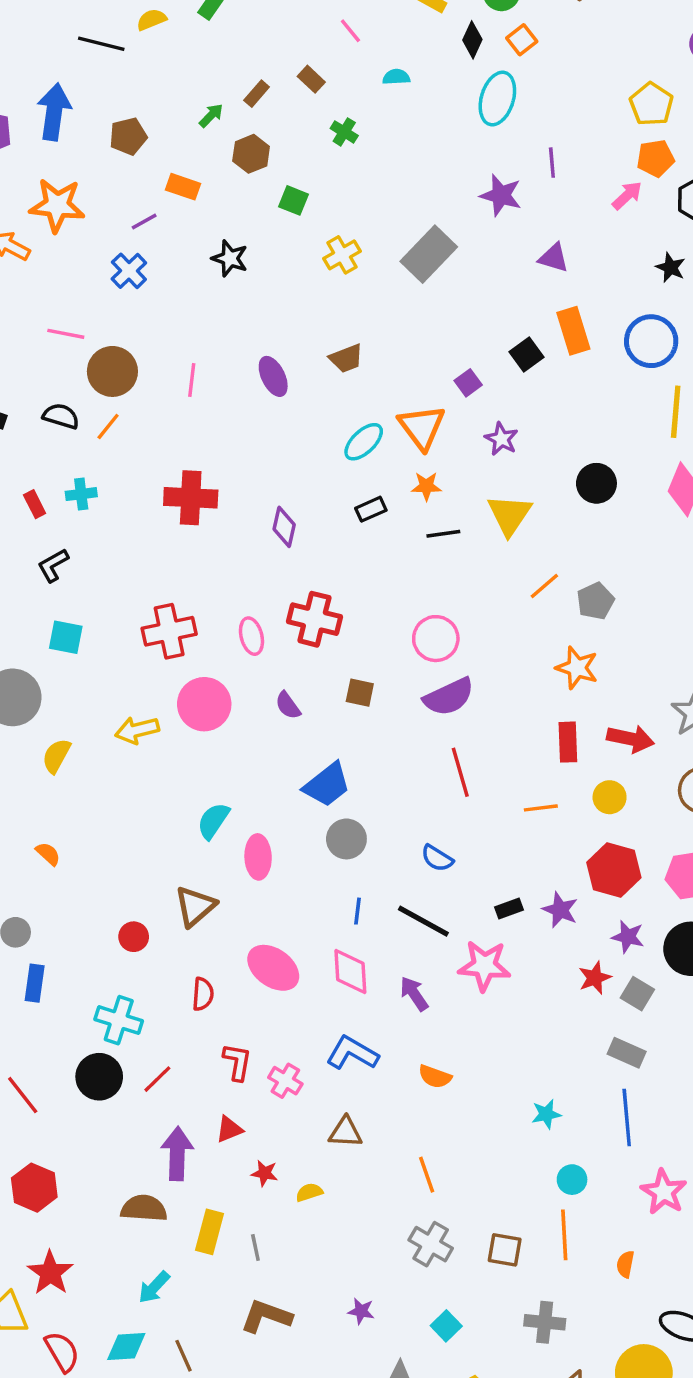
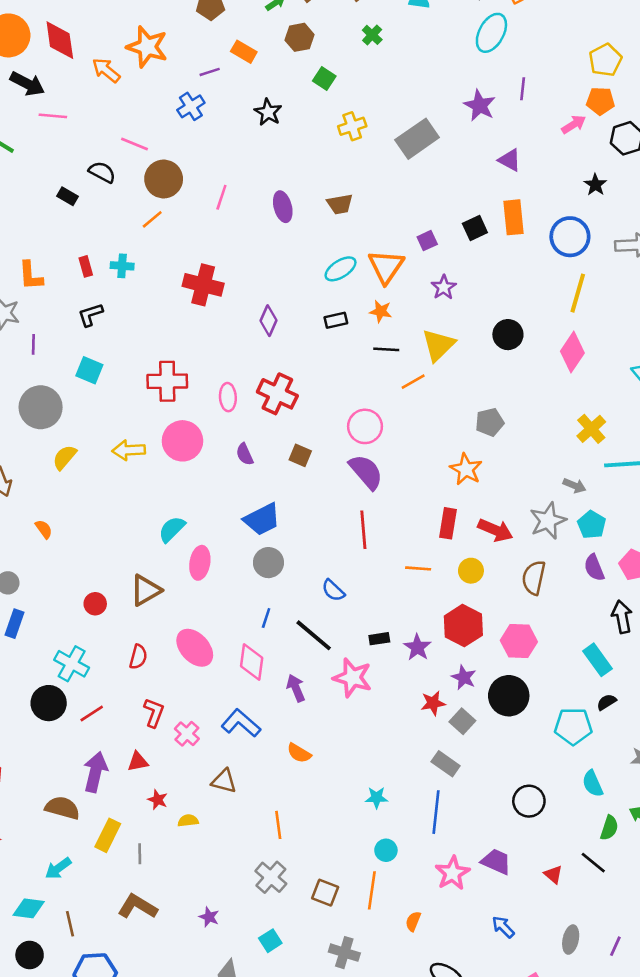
black semicircle: (61, 416) -> (102, 172), moved
orange line: (544, 586) -> (413, 382), moved
purple semicircle: (449, 697) -> (366, 472), turned -117

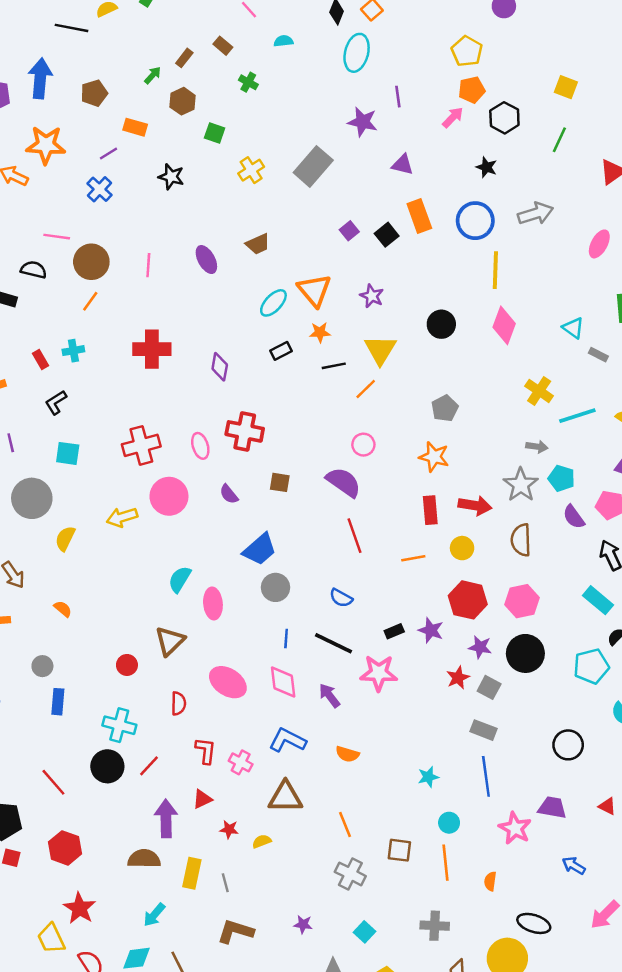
purple square: (427, 241) -> (349, 231), moved
pink circle: (365, 426) -> (363, 445), moved, size x0.7
brown triangle: (224, 781) -> (285, 797), size x1.4
brown square: (325, 893) -> (399, 850), moved

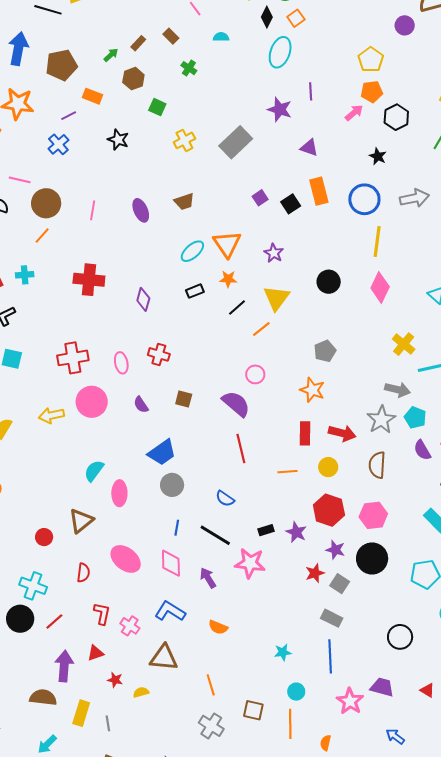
brown pentagon: (94, 93) -> (61, 65), size x1.4
black line: (334, 366) -> (237, 307), turned -36
red cross: (245, 431) -> (159, 354), size x0.7
gray arrow: (537, 447) -> (397, 390), size x1.4

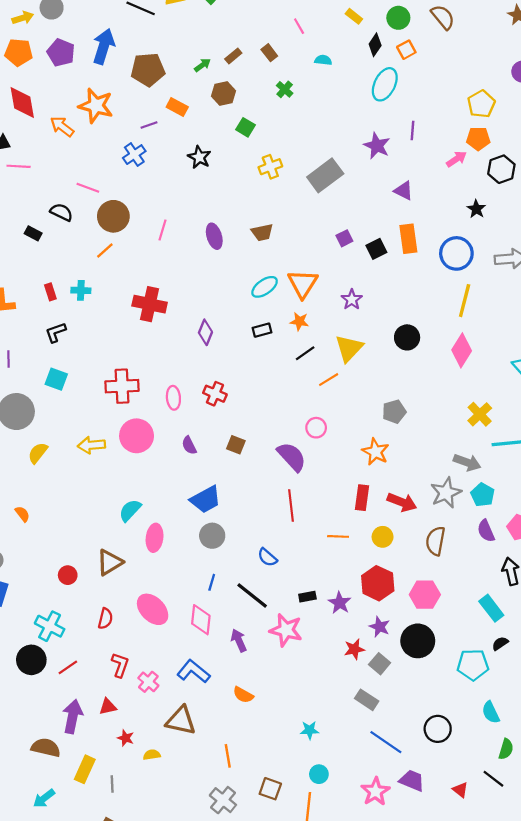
blue line: (330, 656) -> (386, 742), moved, turned -60

